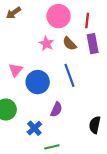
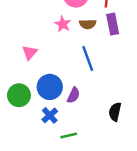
brown semicircle: (70, 44) -> (88, 24), turned -48
blue circle: (38, 82) -> (50, 87), moved

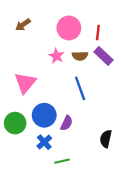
purple rectangle: (113, 24) -> (104, 56), turned -36
pink triangle: (30, 53) -> (25, 83), size x1.5

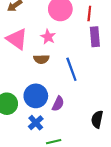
brown semicircle: (80, 56) -> (41, 59), moved
purple rectangle: (104, 56) -> (95, 37), turned 42
pink triangle: (25, 83) -> (17, 39), moved, turned -35

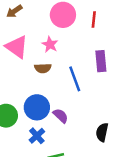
purple rectangle: (95, 37) -> (101, 61), moved
purple semicircle: (58, 104) -> (61, 116), turned -72

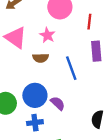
red line: (94, 20) -> (89, 22), moved
blue cross: (37, 136) -> (35, 123), turned 35

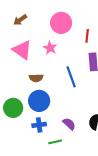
brown semicircle: (41, 58) -> (36, 78), moved
purple semicircle: (58, 103) -> (69, 124), moved

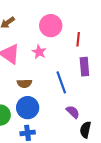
purple semicircle: (69, 124) -> (73, 112), moved

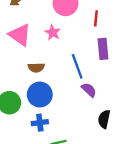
purple semicircle: (73, 112) -> (89, 90), moved

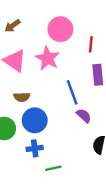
pink star: (53, 32) -> (48, 58), size x1.5
brown semicircle: (36, 68) -> (22, 97), moved

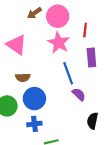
brown arrow: (12, 26) -> (34, 13), moved
pink star: (48, 58) -> (59, 43), moved

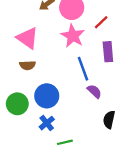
red line: (85, 30) -> (101, 22), turned 40
brown semicircle: (23, 77) -> (27, 65), moved
blue cross: (34, 124) -> (47, 123), turned -32

